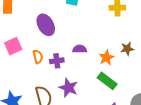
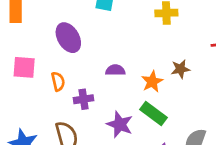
pink square: (13, 46) -> (24, 67), turned 30
purple cross: (57, 61) -> (84, 99), moved
purple star: (68, 88) -> (120, 124), moved

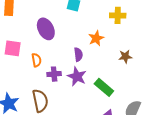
purple semicircle: (115, 70) -> (78, 54), turned 80
orange star: (152, 82) -> (96, 38), moved
purple star: (120, 124) -> (77, 76), moved

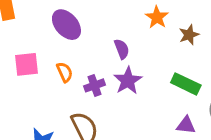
orange star: (96, 38) -> (157, 17), moved
purple star: (77, 76) -> (128, 81), turned 30
green rectangle: (104, 87) -> (186, 84), moved

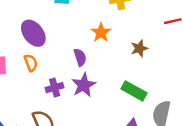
orange star: (157, 17) -> (101, 33), moved
orange semicircle: (65, 72) -> (31, 63), moved

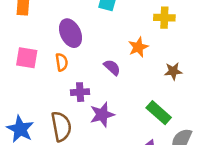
purple semicircle: (80, 57) -> (112, 67), turned -42
purple star: (84, 85) -> (102, 115), moved

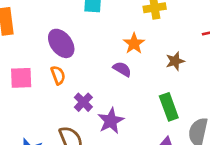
purple semicircle: (112, 67) -> (122, 69), moved
purple cross: (80, 92) -> (83, 102), turned -30
green rectangle: (159, 113) -> (169, 107), turned 40

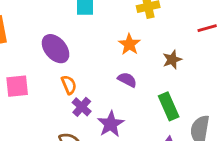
purple semicircle: (122, 69) -> (127, 80), moved
orange semicircle: (58, 75) -> (69, 85), moved

